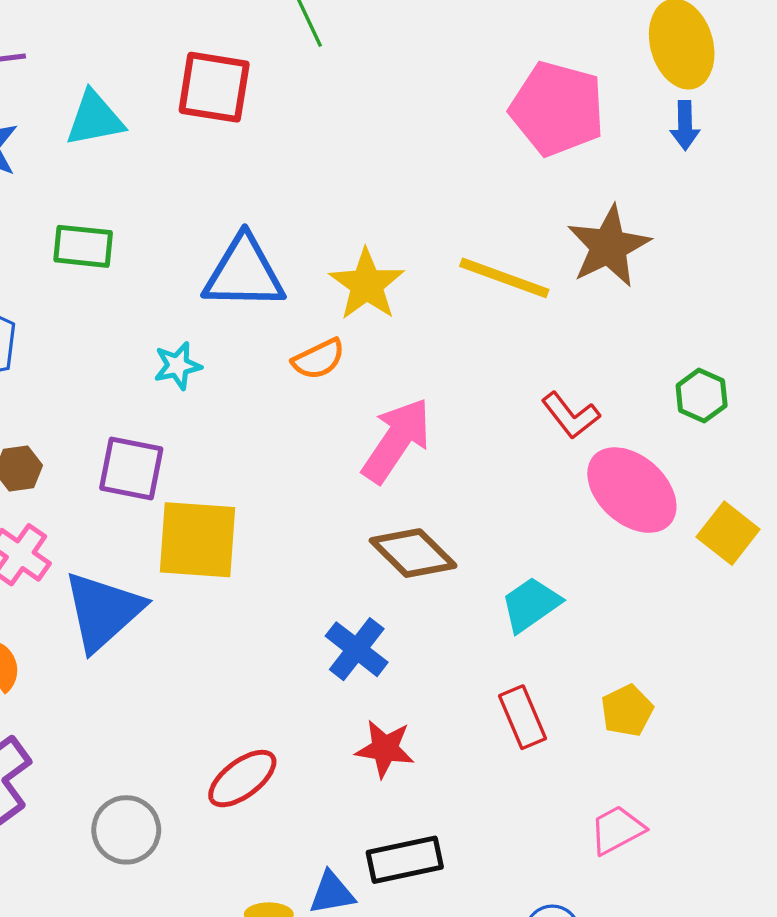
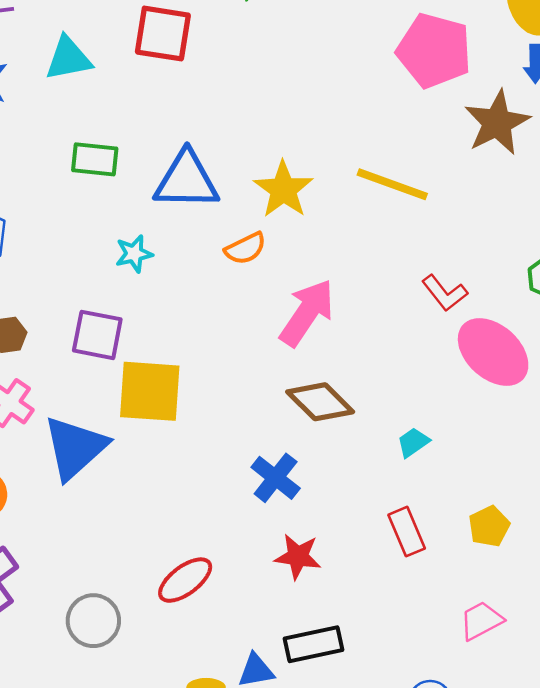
green rectangle: (83, 246) -> (95, 159), moved
brown star: (609, 246) -> (497, 123), moved
cyan trapezoid: (531, 604) -> (413, 442), size x0.7

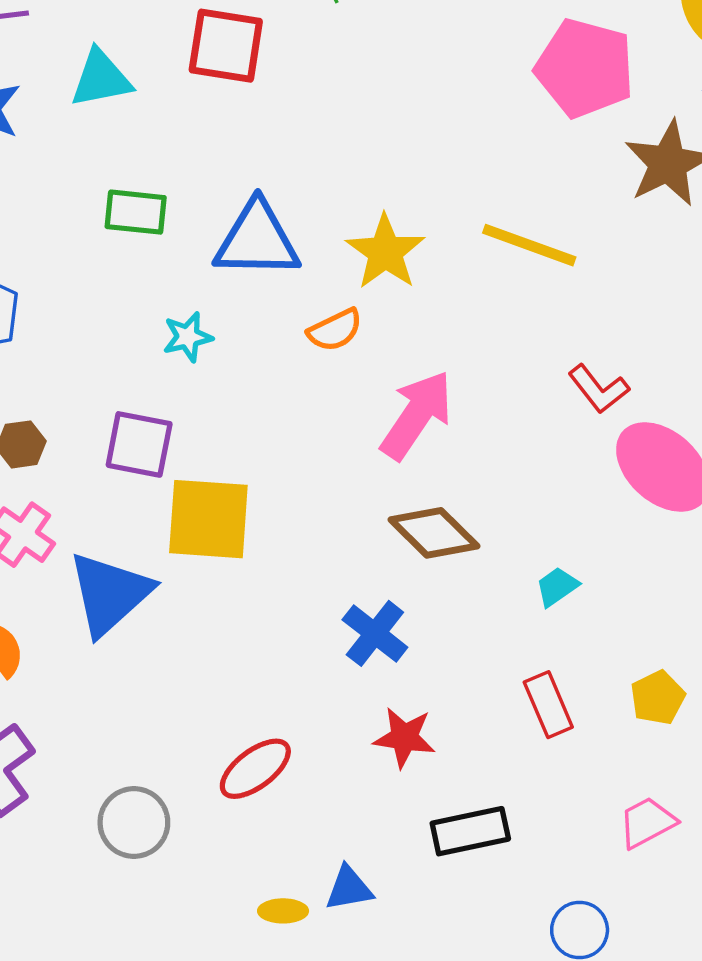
black rectangle: (314, 644) -> (470, 831), moved

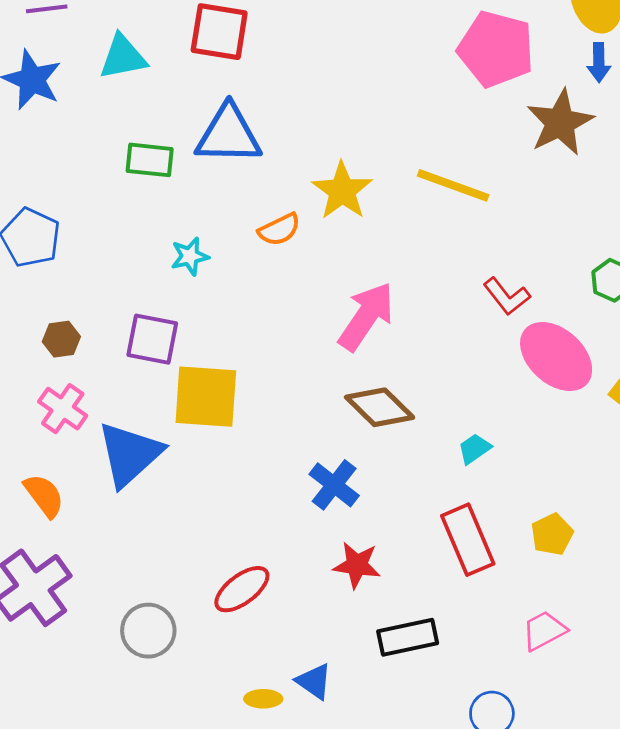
blue triangle: (257, 240) -> (229, 135), moved
orange semicircle: (335, 330) -> (279, 229), moved
red rectangle: (548, 705) -> (468, 540), size x1.4
blue triangle: (349, 888) -> (314, 681), turned 45

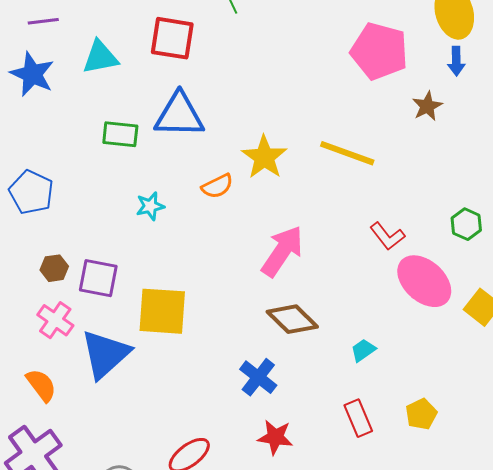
brown star: (560, 123) -> (427, 106), size x0.6
purple square: (152, 339) -> (98, 278), moved
red rectangle: (468, 540) -> (358, 418), size x0.7

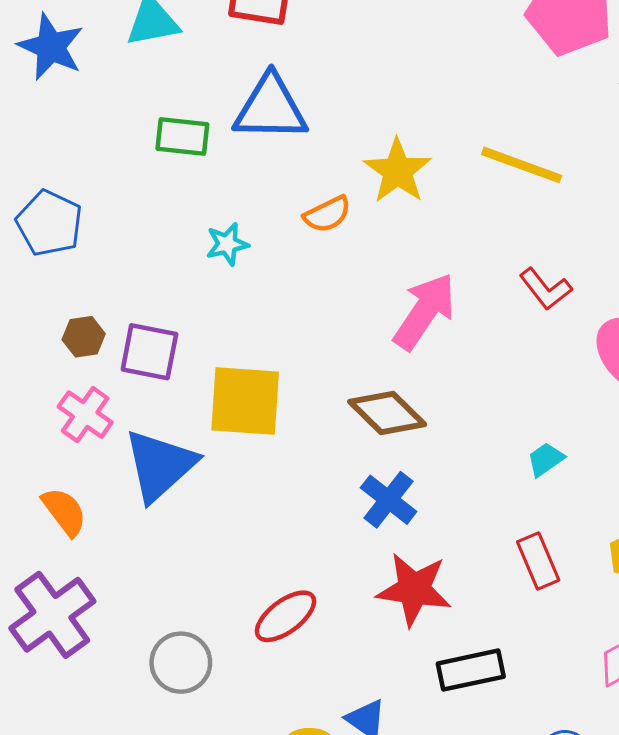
red L-shape: (387, 236) -> (546, 289), moved
brown diamond: (292, 319) -> (387, 413), moved
red star: (275, 437) -> (414, 589), size x1.4

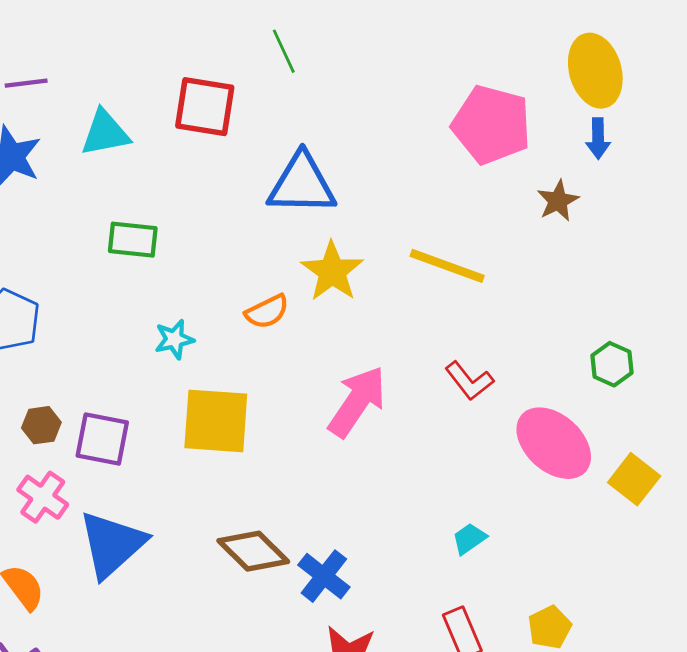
blue triangle: (271, 108) -> (302, 184), moved
yellow square: (245, 401) -> (216, 421), moved
brown diamond: (387, 413) -> (253, 551), moved

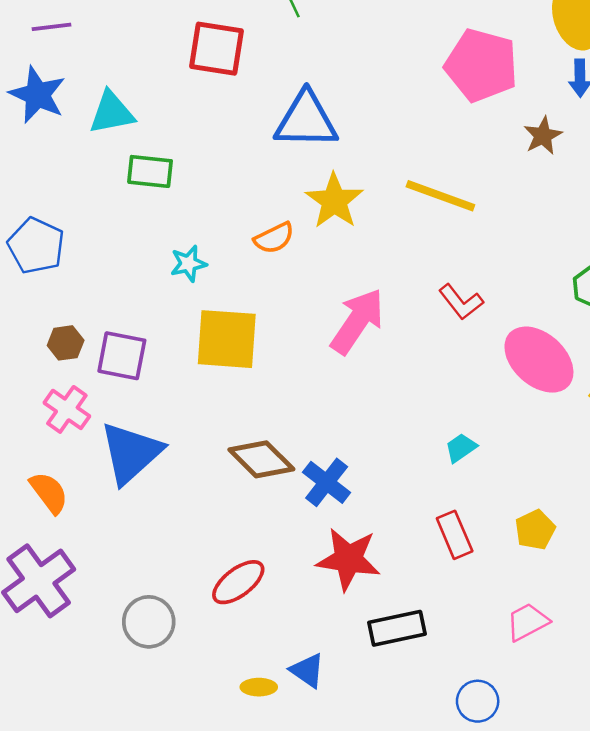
cyan triangle: (105, 133) -> (112, 113), moved

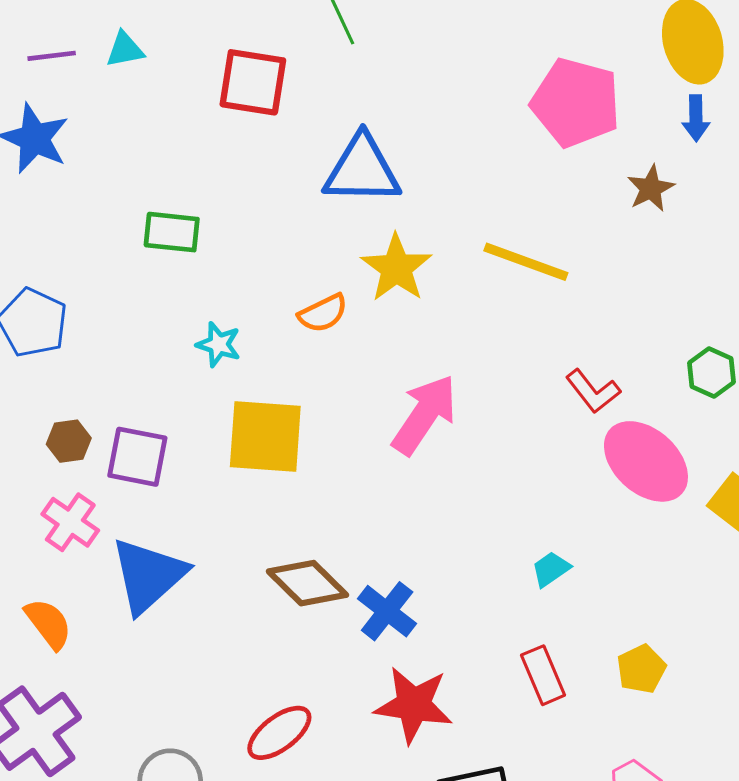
cyan triangle: (112, 113) -> (125, 50), moved, size x0.7
cyan star: (188, 264) -> (219, 344), turned 30
red L-shape: (461, 302) -> (593, 391), moved

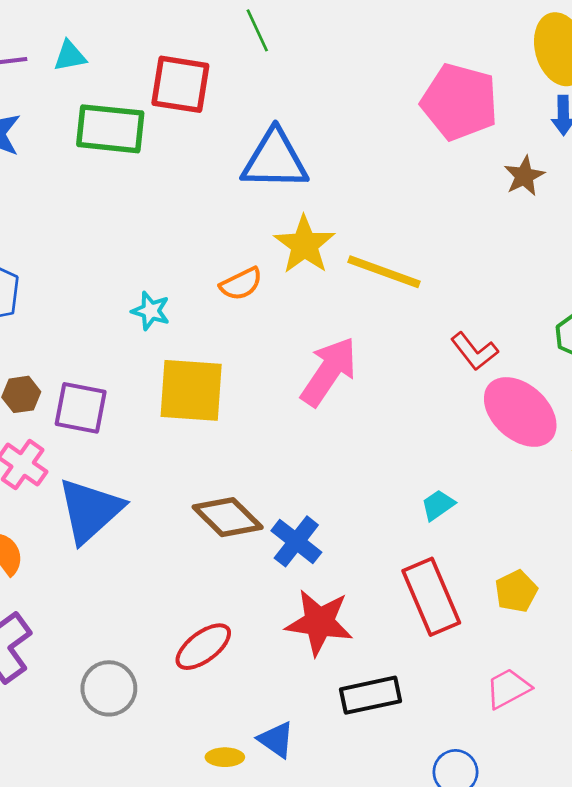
green rectangle: (172, 232) -> (110, 129), moved, size x1.4
yellow line: (526, 262) -> (384, 272), moved
red rectangle: (543, 675) -> (431, 597), size x1.5

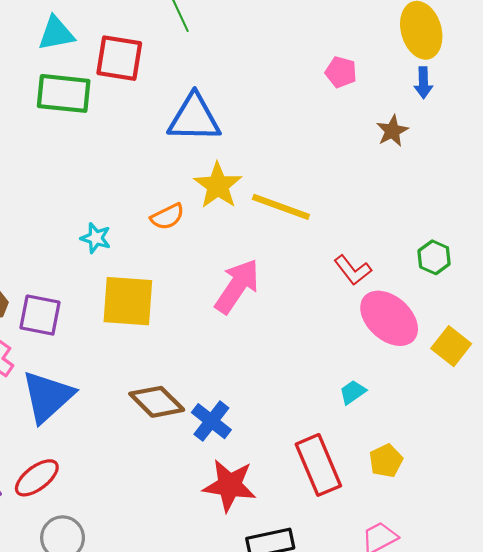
cyan triangle: (70, 56) -> (56, 33), moved, size x1.4
pink pentagon: (460, 102) -> (341, 72), size x0.5
cyan trapezoid: (438, 505) -> (353, 392), moved
red ellipse: (203, 647) -> (37, 478), moved

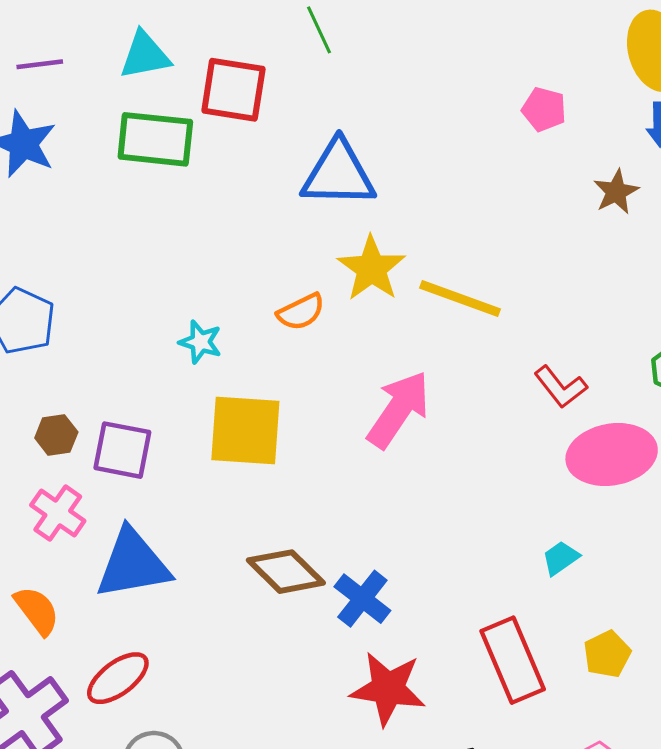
pink ellipse: (389, 318) -> (612, 455), turned -52
blue triangle: (48, 396) -> (133, 564), turned 32

